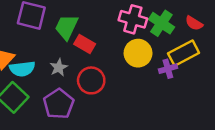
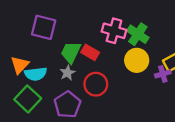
pink cross: (133, 19) -> (114, 31), moved
green cross: (161, 23) -> (138, 34), moved
green trapezoid: (66, 27) -> (71, 52), moved

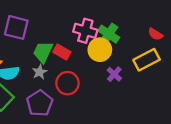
yellow circle: (137, 60) -> (100, 50), moved
purple cross: (163, 74) -> (114, 74), moved, turned -32

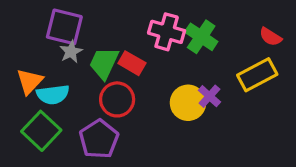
yellow circle: (100, 50) -> (188, 103), moved
gray star: (40, 72) -> (71, 52), moved
red circle: (67, 83) -> (117, 99), moved

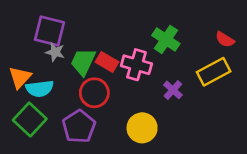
pink cross: (167, 32) -> (136, 65), moved
gray star: (71, 52) -> (55, 52), turned -30
yellow circle: (188, 103) -> (142, 128), moved

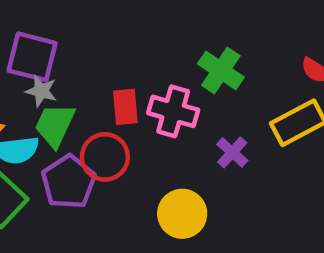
green trapezoid: (83, 62) -> (55, 125), moved
red rectangle: (107, 62) -> (125, 107), turned 55
purple pentagon: (79, 126) -> (68, 182), moved

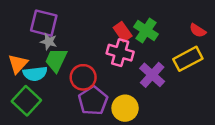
red rectangle: (125, 107) -> (123, 32), moved, turned -30
purple cross: (232, 152) -> (152, 75), size x1.5
purple pentagon: (68, 182) -> (93, 101), moved

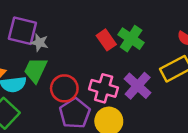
gray star: (49, 42) -> (39, 43), moved
pink cross: (120, 53) -> (104, 88), moved

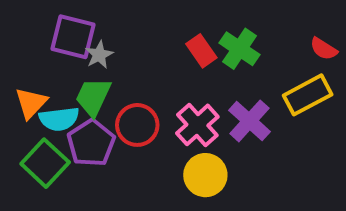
gray star: (39, 43) -> (99, 55), turned 30
pink cross: (104, 88) -> (197, 125), turned 32
purple pentagon: (75, 113) -> (91, 143), moved

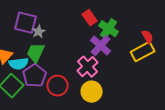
red semicircle: (324, 49) -> (148, 37), moved, turned -152
red rectangle: (201, 51) -> (90, 18), moved
purple cross: (249, 121) -> (101, 46), moved
red circle: (137, 125) -> (58, 86), moved

